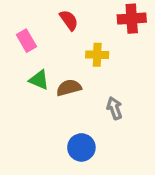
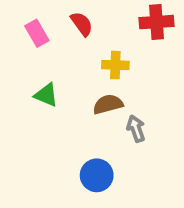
pink rectangle: (26, 41) -> (37, 33), moved
brown semicircle: (69, 88) -> (108, 104), moved

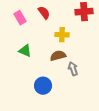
blue circle: (97, 175) -> (43, 86), moved

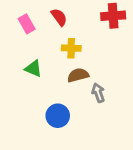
yellow cross: (62, 35) -> (71, 48), moved

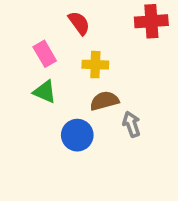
pink rectangle: (27, 24) -> (45, 54), moved
blue circle: (58, 116) -> (77, 135), moved

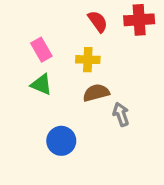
red semicircle: (79, 23) -> (98, 21), moved
blue circle: (77, 135) -> (61, 141), moved

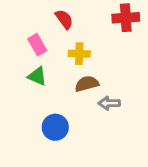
red semicircle: (98, 21) -> (64, 19), moved
gray arrow: (121, 114) -> (109, 103), turned -72

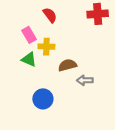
yellow cross: (79, 54) -> (46, 47), moved

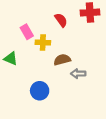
red semicircle: (50, 15) -> (61, 20), moved
green triangle: (29, 59) -> (11, 59), moved

